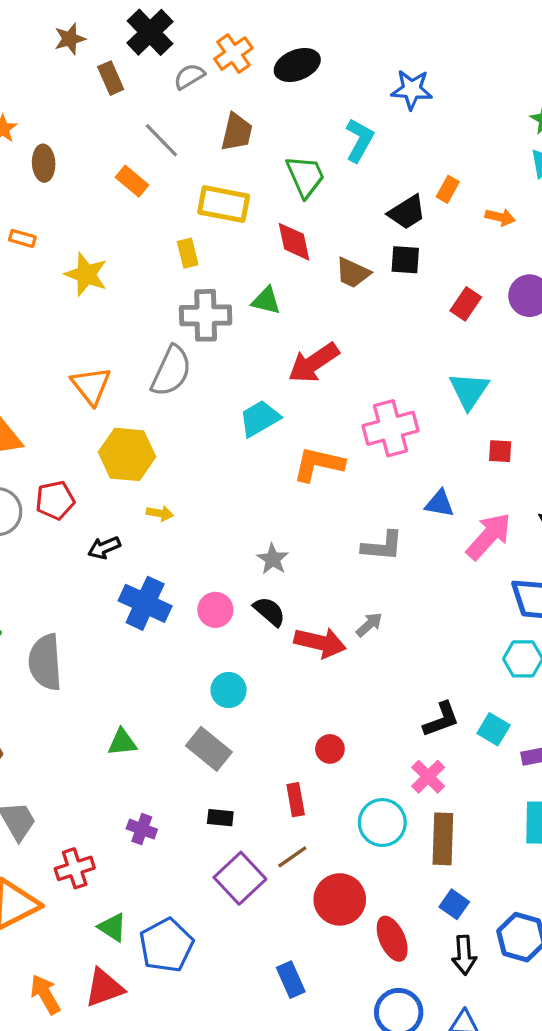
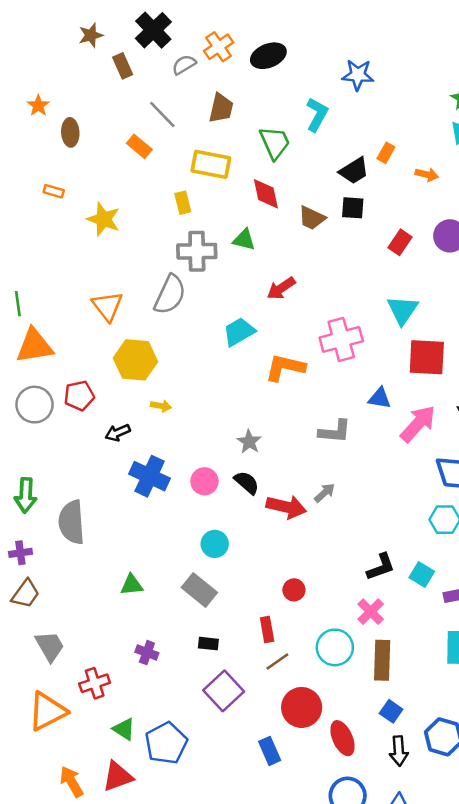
red arrow: (314, 363) -> (281, 288), size x0.7
red square: (500, 451) -> (427, 357), size x2.0
brown line: (292, 857) -> (277, 661), moved
blue rectangle: (291, 980) -> (270, 751), moved

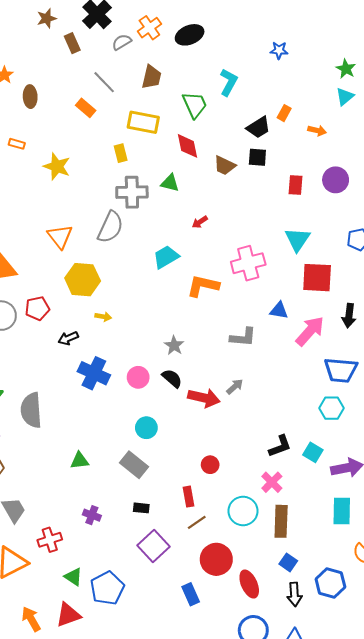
blue star: (358, 75) -> (279, 50), moved, size x0.7
red rectangle: (400, 242) -> (295, 185), turned -30
red arrow: (281, 288) -> (200, 222), size x0.7

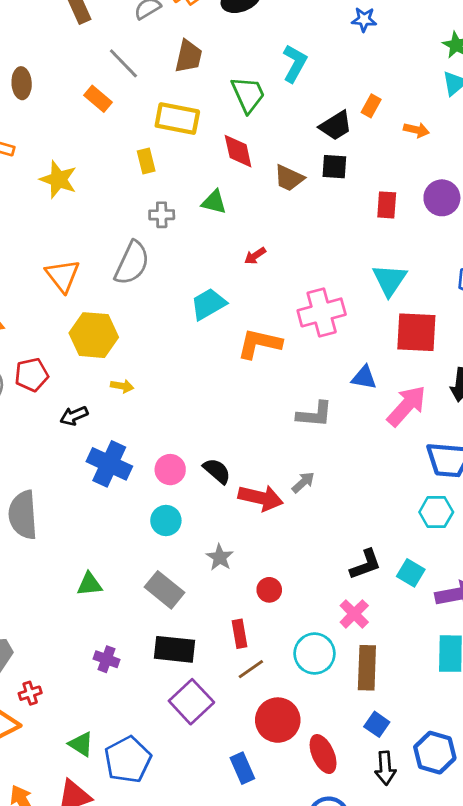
gray cross: (132, 192) -> (162, 215), size x0.6
gray star: (174, 345) -> (220, 557), moved
cyan circle: (146, 428) -> (166, 521), moved
black rectangle: (141, 508) -> (174, 649), size x1.8
red cross: (50, 540) -> (30, 693), moved, size x0.7

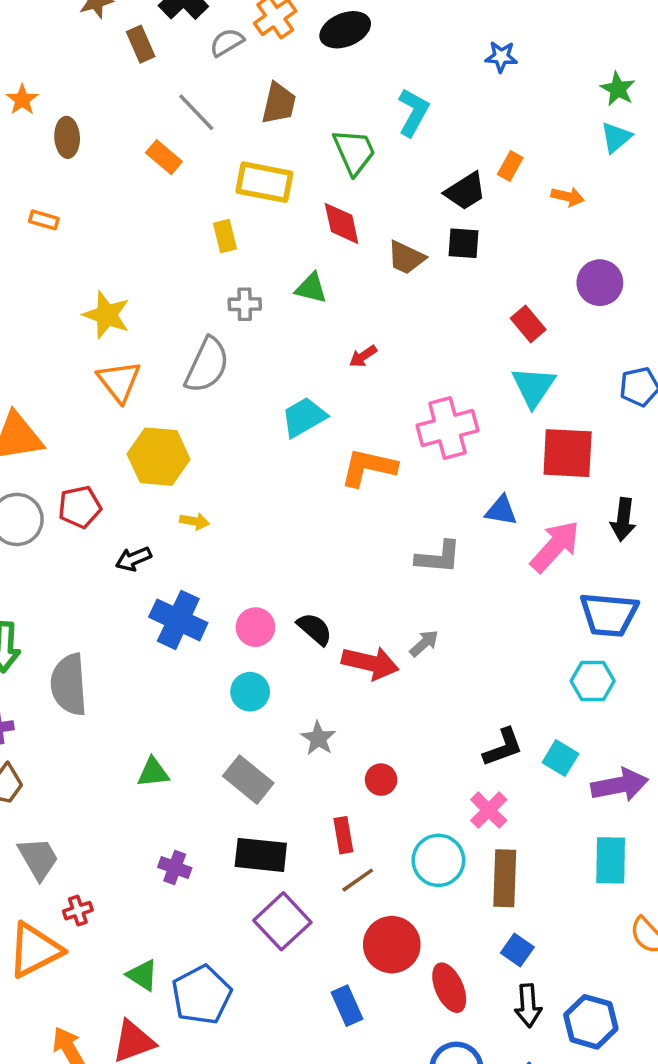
yellow star: (58, 179) -> (107, 315), moved
red rectangle: (387, 205) -> (528, 324), moved, turned -44
blue hexagon: (435, 753) -> (591, 1022), moved

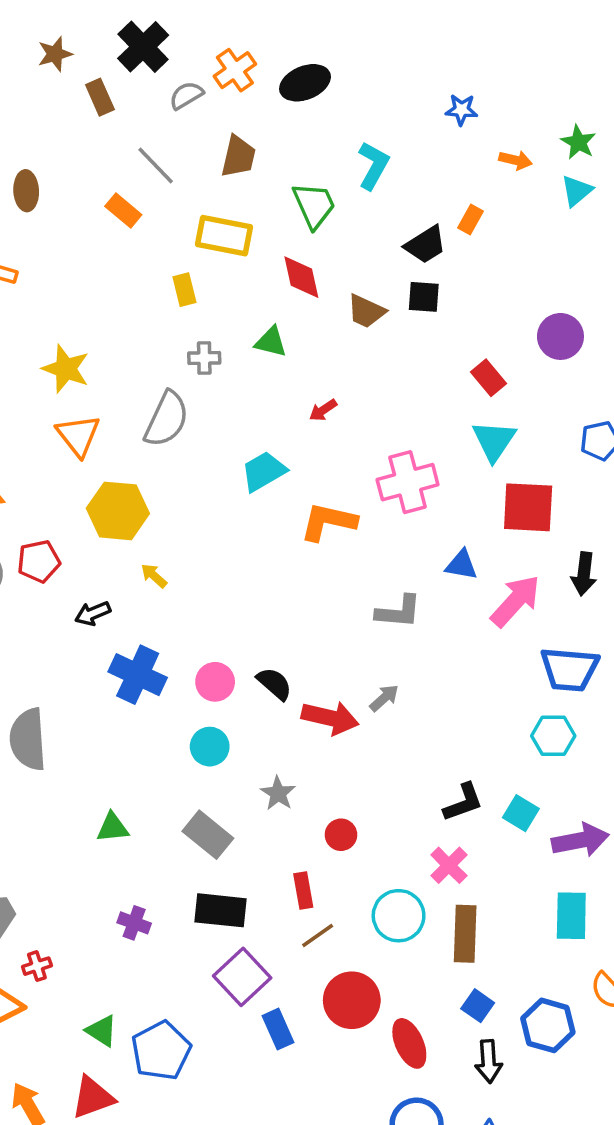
orange arrow: (568, 197) -> (515, 160), moved
yellow arrow: (194, 521) -> (154, 576), turned -148
blue rectangle: (347, 1006) -> (278, 1029), moved
blue hexagon: (591, 1022) -> (548, 1025), moved

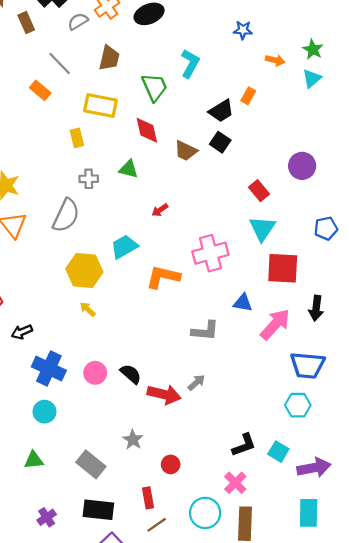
black square: (424, 297) -> (220, 142), turned 30
yellow hexagon: (118, 511) -> (84, 270), moved
yellow arrow: (154, 576) -> (88, 309), moved
cyan circle: (210, 747) -> (44, 412), moved
purple cross: (134, 923) -> (47, 517), turned 36

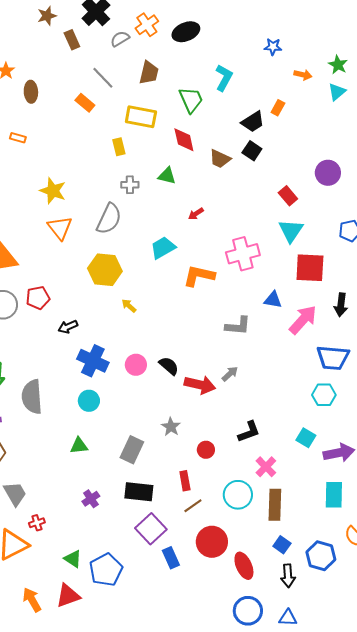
yellow hexagon: (84, 270) -> (105, 270), moved
black L-shape: (244, 445) -> (249, 432), moved
gray rectangle: (91, 464) -> (132, 450), turned 76

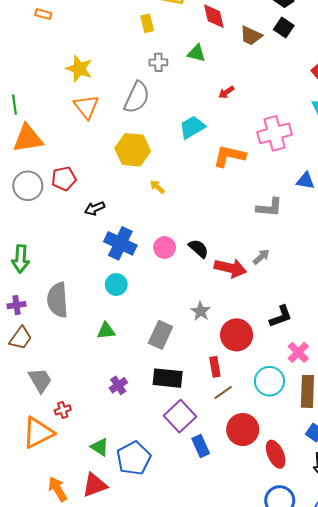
gray semicircle: (32, 397) -> (58, 300), moved
red circle: (206, 450) -> (237, 335), size x1.8

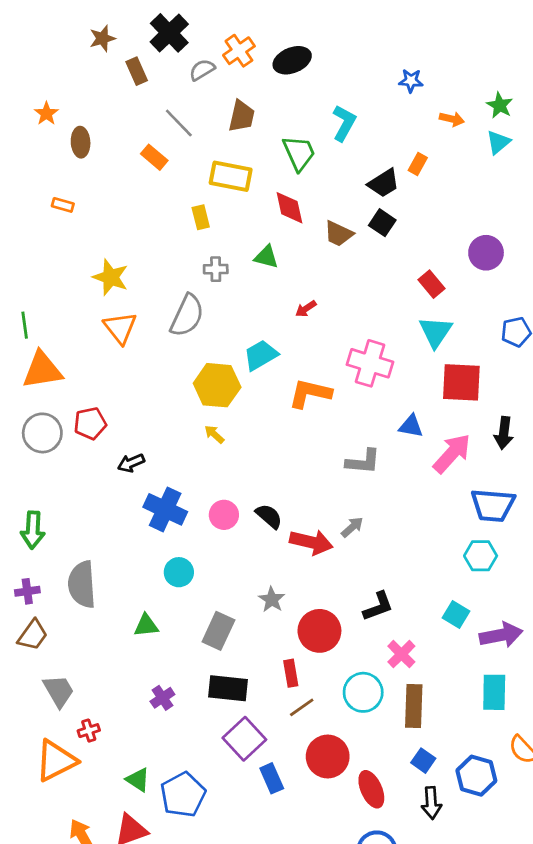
pink cross: (275, 133) -> (370, 363), turned 32
yellow hexagon: (133, 150) -> (217, 385), moved
cyan circle: (116, 285) -> (179, 572), moved

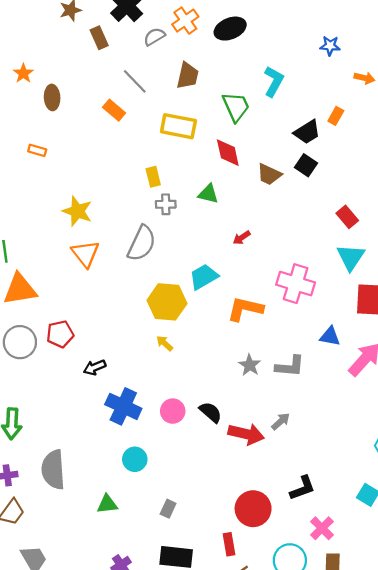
yellow rectangle: (201, 217) -> (153, 177), moved
gray star: (272, 599) -> (250, 365), moved
gray rectangle: (218, 631) -> (168, 509), size x0.6

